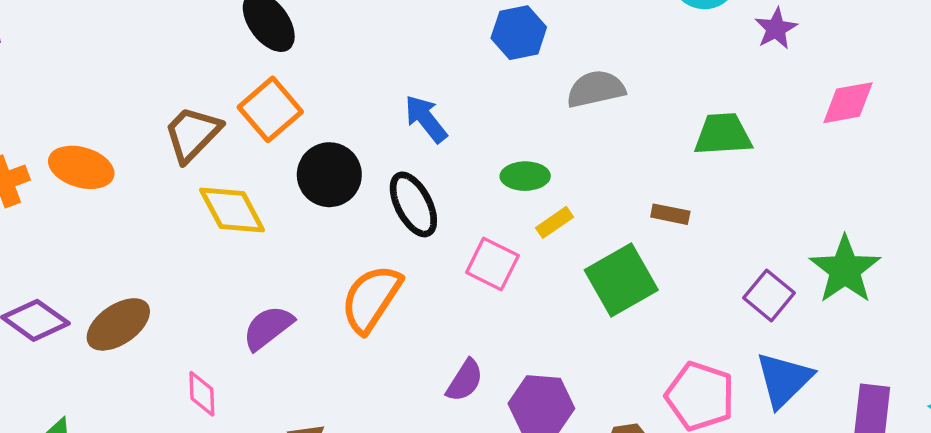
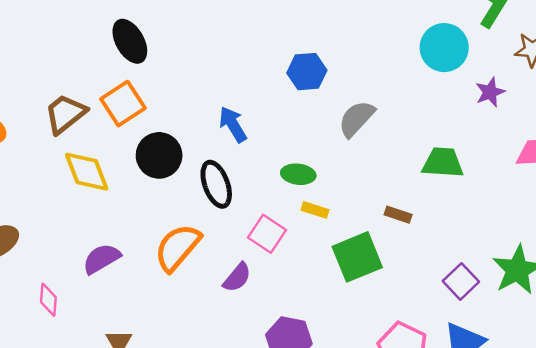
gray semicircle: (596, 89) -> (356, 119), turned -42
yellow rectangle: (555, 222) -> (315, 210), turned 45
purple semicircle: (465, 380) -> (237, 277), moved

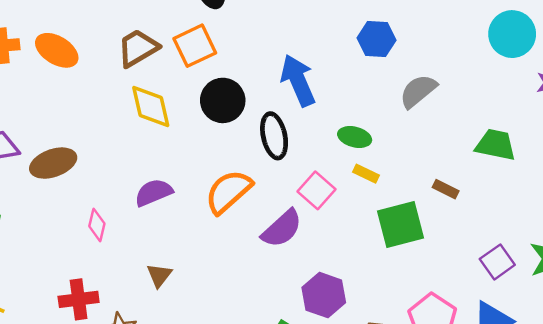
blue arrow: (233, 124) -> (298, 80), size x1.4
purple semicircle: (237, 277) -> (282, 229), size x1.4

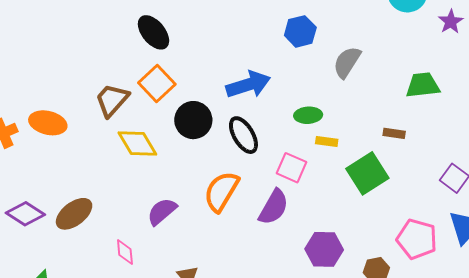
blue arrow: (298, 80) -> (248, 85), turned 114

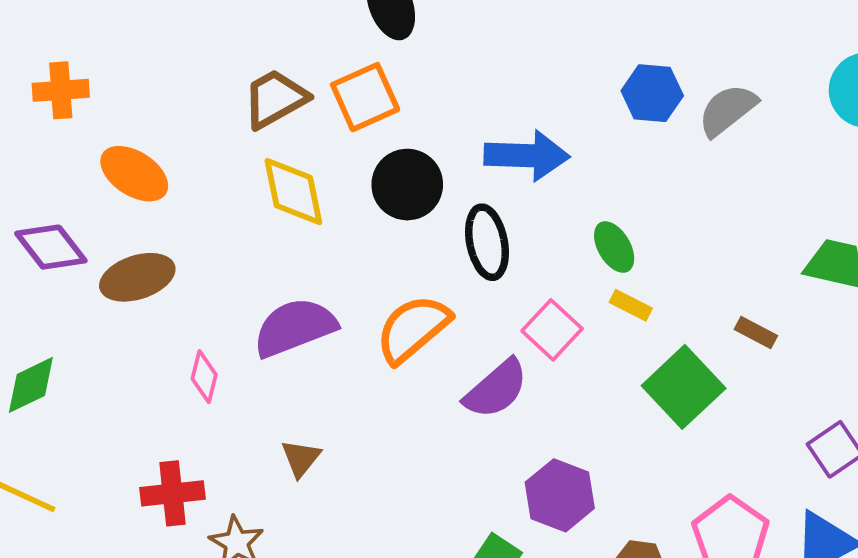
gray semicircle: (347, 62) -> (728, 110), moved
green ellipse: (308, 115) -> (614, 247), turned 44
orange ellipse: (48, 123) -> (134, 174), moved
green square: (367, 173) -> (684, 387), turned -30
purple semicircle: (162, 211) -> (295, 327), size x1.4

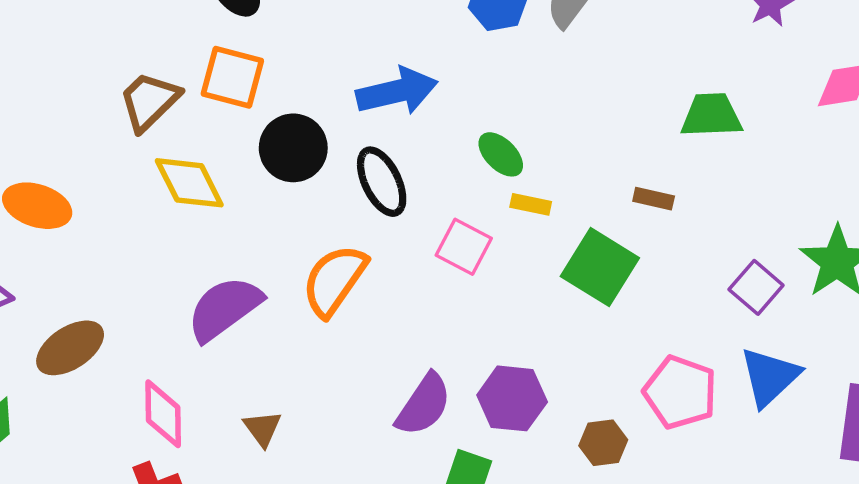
orange square: (365, 97) -> (232, 77), turned -36
brown ellipse: (137, 277) -> (70, 348), moved
pink diamond: (204, 377) -> (163, 414), moved, size x1.4
purple semicircle: (496, 389) -> (424, 405), moved

